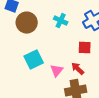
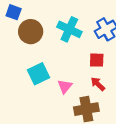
cyan cross: (61, 21) -> (69, 29), size x1.5
red arrow: (78, 69) -> (98, 84), moved

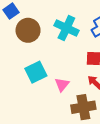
blue square: (14, 12) -> (11, 11), turned 35

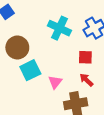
brown circle: (28, 30) -> (17, 48), moved

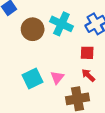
brown circle: (17, 48) -> (33, 29), moved
cyan square: (30, 70) -> (33, 78), moved

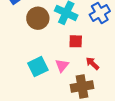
red square: (87, 53) -> (76, 41), moved

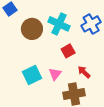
red square: (76, 41) -> (68, 51), turned -32

